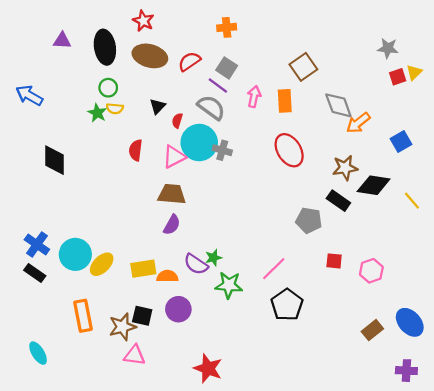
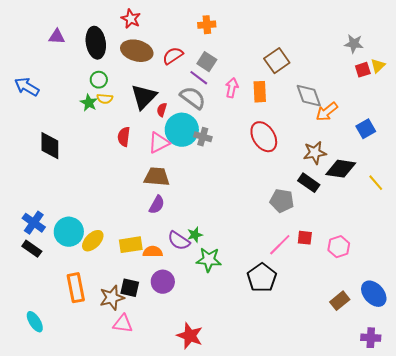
black triangle: (158, 106) -> (144, 97), size x1.8
pink line: (274, 269) -> (280, 245), moved

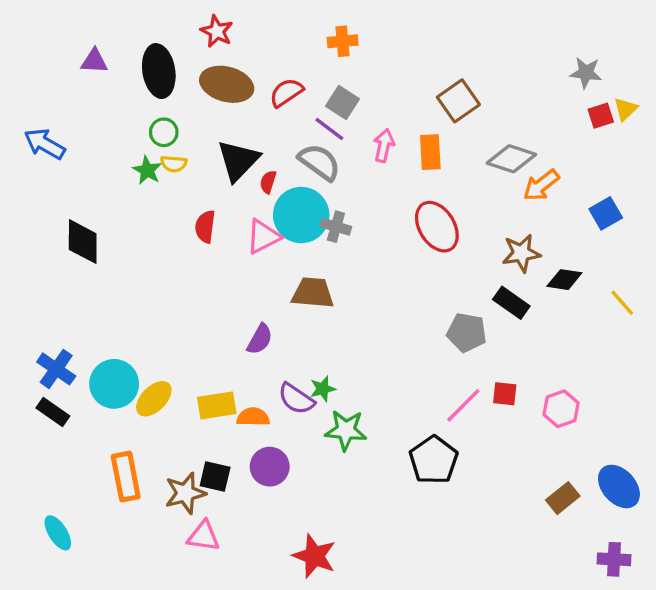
gray diamond: (309, 96) -> (511, 159), turned -52
black diamond: (341, 169) -> (564, 280), size x0.7
brown trapezoid: (157, 177) -> (313, 293), moved

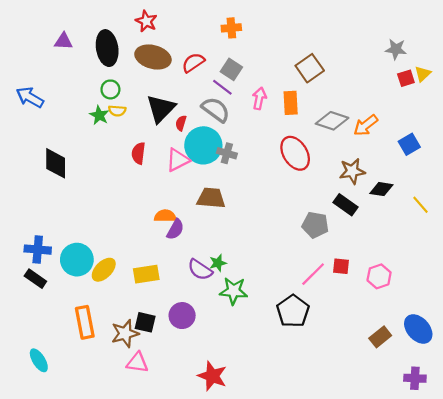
gray diamond: (511, 159) -> (332, 121), moved
blue cross: (56, 369) -> (38, 250), turned -30
orange semicircle: (253, 417) -> (165, 216), moved

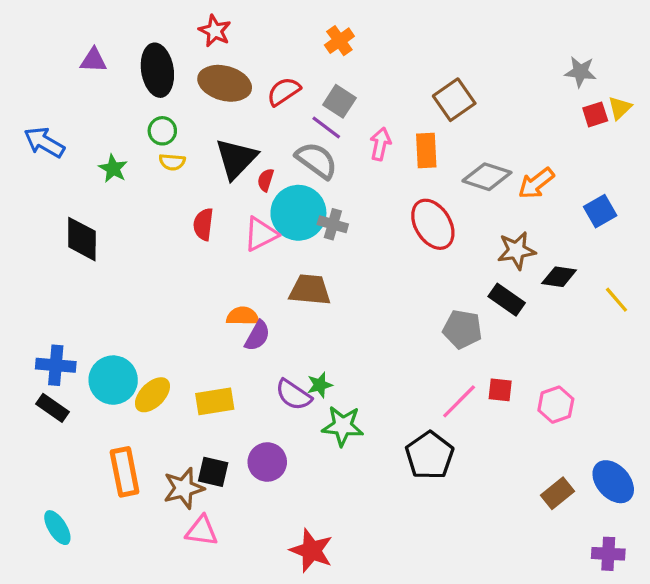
orange cross: (231, 28) -> (339, 41), turned -30
green star: (99, 115) -> (113, 169), moved

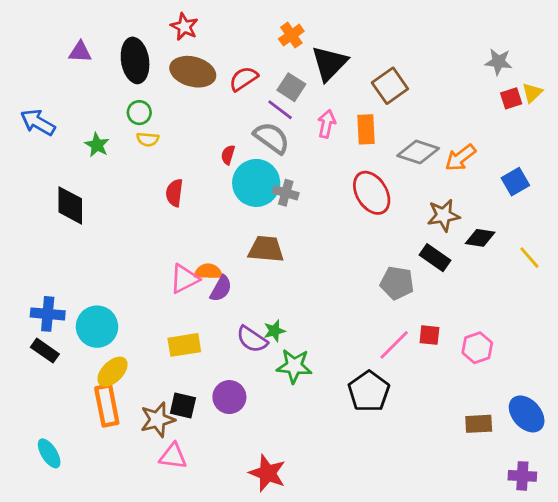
black triangle: (236, 159) -> (329, 63), moved
pink triangle: (261, 234) -> (184, 279), moved
yellow ellipse: (152, 395) -> (112, 372), moved
brown rectangle: (557, 493) -> (479, 424), turned 36

